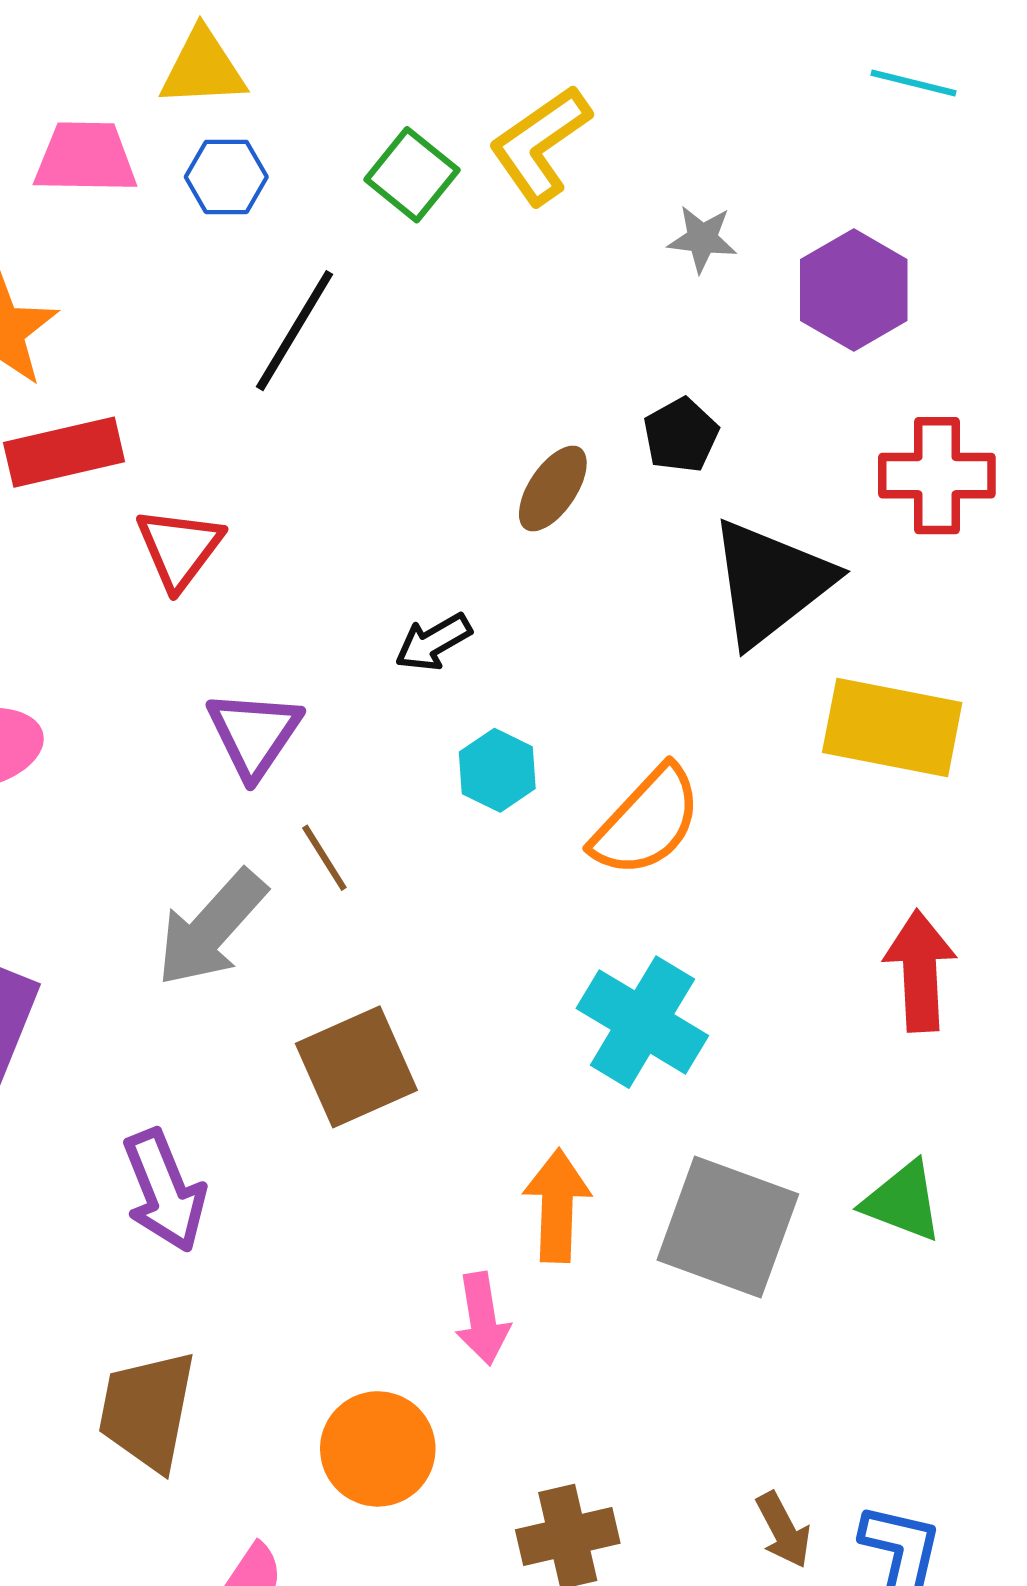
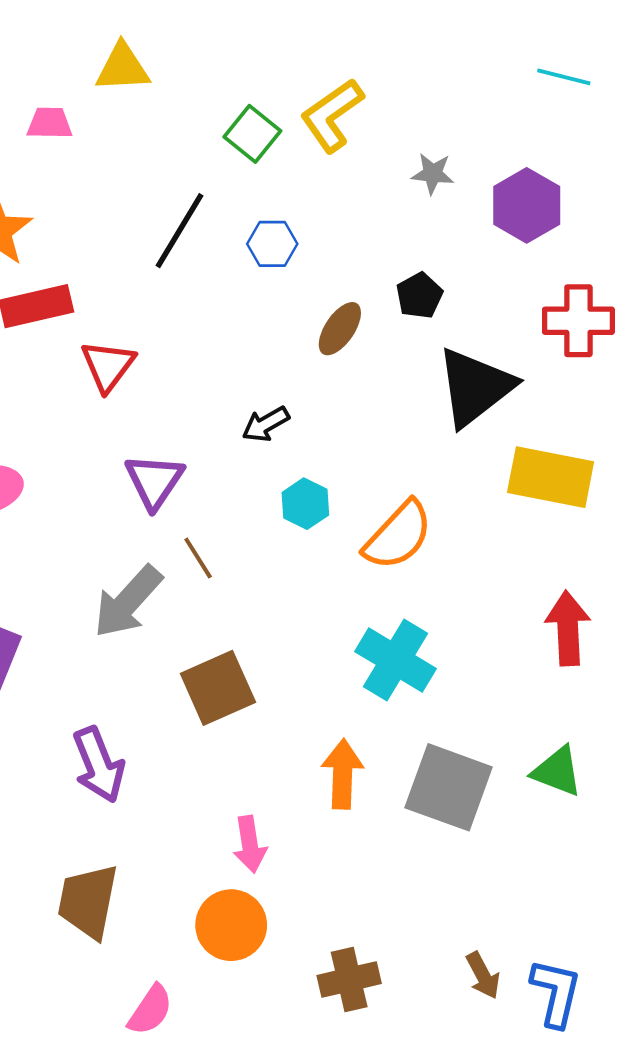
pink trapezoid: (85, 158) -> (50, 123), size x0.7
blue hexagon: (226, 177) -> (272, 244), moved
pink arrow: (482, 1319) -> (250, 844), moved

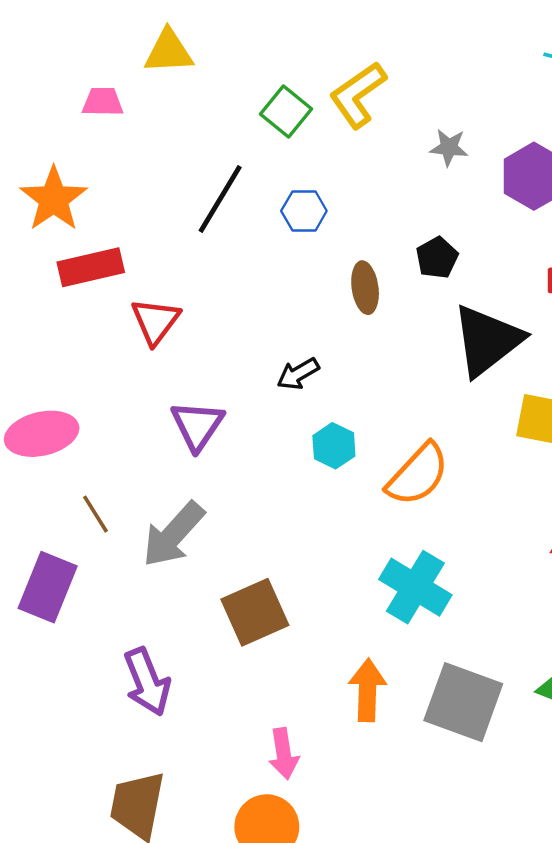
brown ellipse: (340, 329) -> (365, 288), turned -42
brown line: (198, 558) -> (96, 514), moved

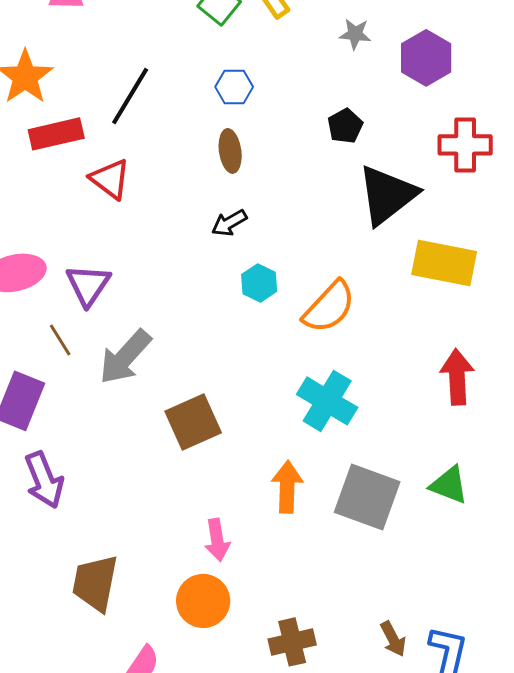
black line: (220, 199) -> (130, 96), moved
brown ellipse: (365, 288) -> (230, 151), moved
red triangle: (155, 321) -> (110, 179), turned -30
purple triangle: (197, 425) -> (88, 285), moved
purple arrow: (147, 682) -> (44, 480), moved

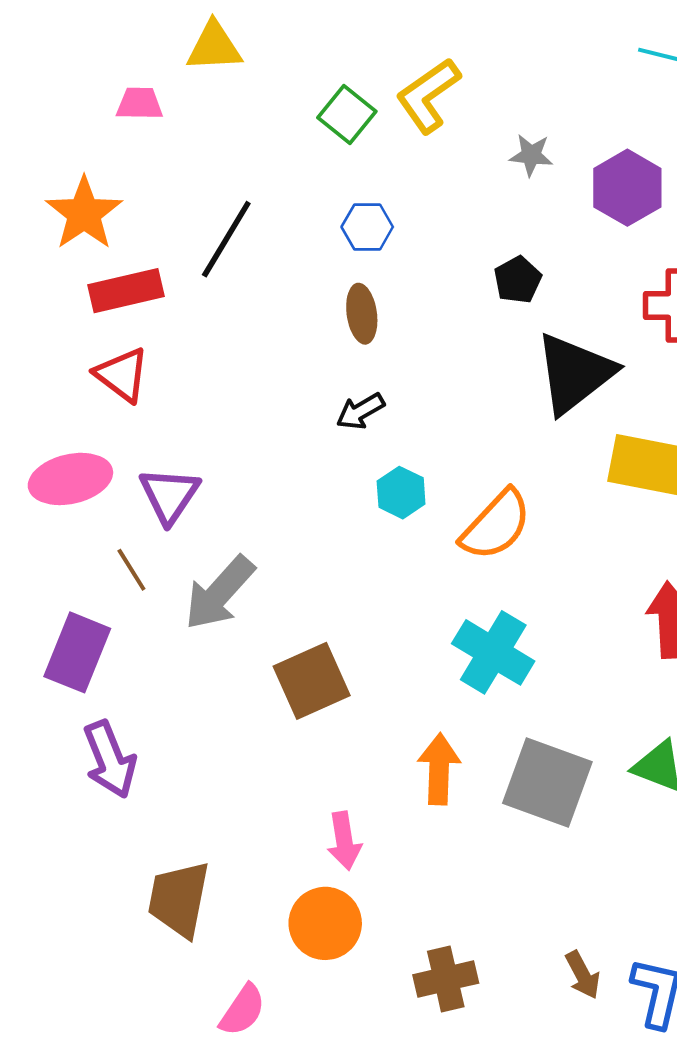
red triangle: (110, 179) -> (122, 375), moved

